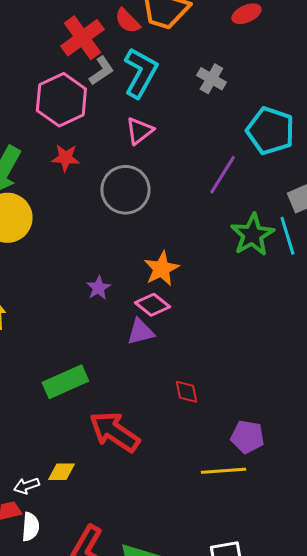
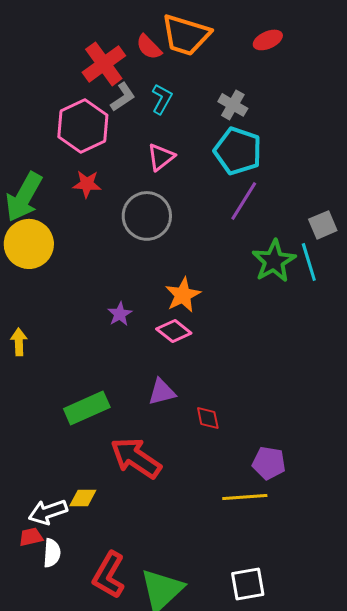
cyan L-shape: (140, 73) -> (162, 99), size x0.6
cyan pentagon: (270, 131) -> (238, 151), moved
purple triangle: (140, 332) -> (162, 392), moved
white arrow: (26, 486) -> (48, 512), size x1.5

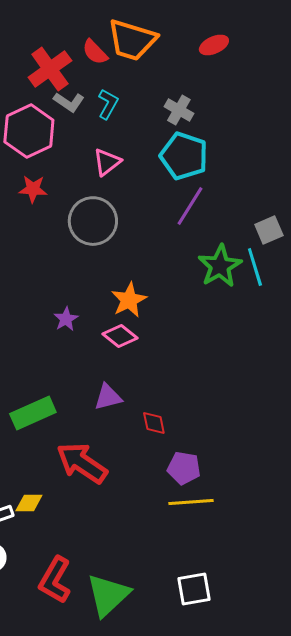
gray L-shape: (123, 97) -> (69, 102), turned 68
purple pentagon: (269, 463) -> (184, 468), moved

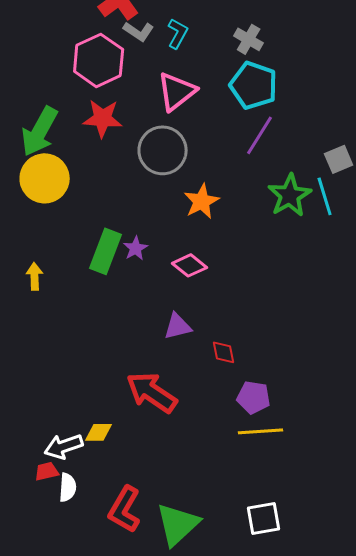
pink triangle: (107, 162) -> (177, 91), size x1.4
red star: (33, 189) -> (103, 118), size x1.4
orange star: (129, 300) -> (202, 201), moved
green rectangle: (33, 413) -> (106, 251), moved, turned -45

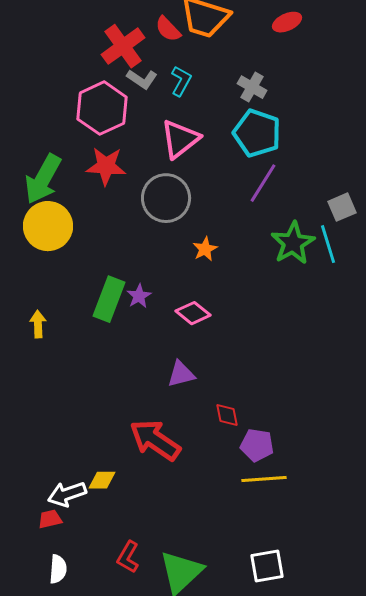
orange star: (202, 201) -> (205, 249), size x0.7
red diamond: (224, 352) -> (227, 415), moved
white semicircle: (68, 487) -> (58, 569), moved
red L-shape: (125, 509) -> (128, 557), size x0.7

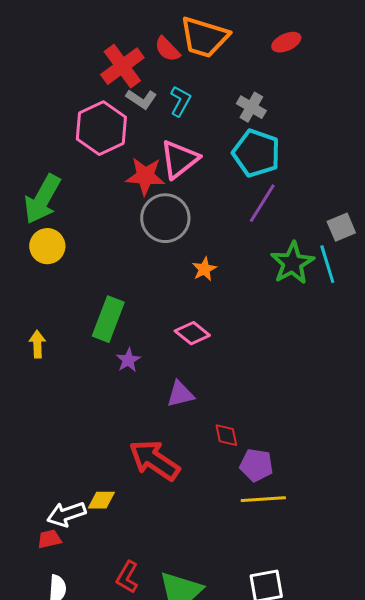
red star: (106, 166) -> (145, 176), moved
yellow circle: (48, 226) -> (47, 246), size x0.7
purple star: (139, 296) -> (128, 360), moved

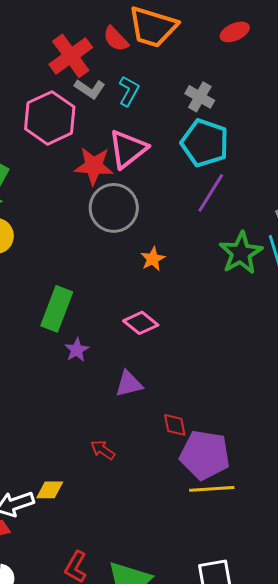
red arrow: (154, 460) -> (103, 450), size x0.5
purple pentagon: (256, 465) -> (205, 455), size x1.5

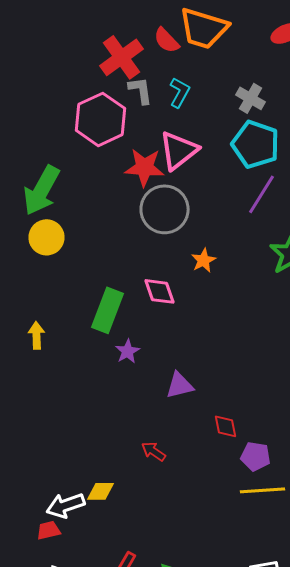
gray L-shape: (90, 89) -> (140, 90), turned -132
pink diamond: (141, 323) -> (160, 291), moved, turned 32
purple pentagon: (205, 455) -> (256, 456), size x0.6

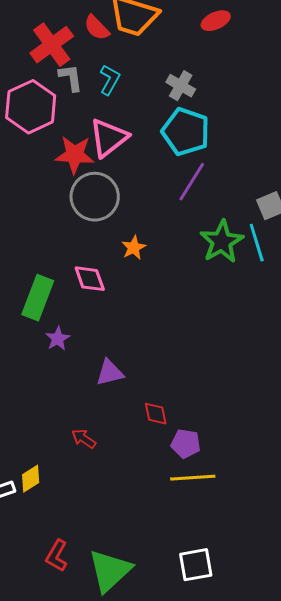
yellow diamond: (100, 491) -> (31, 479), turned -32

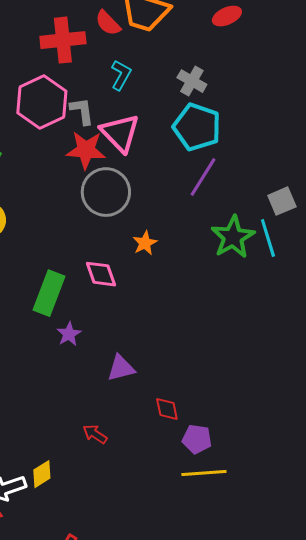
red cross: (52, 45) -> (63, 40), turned 30
gray L-shape: (71, 78) -> (82, 111), moved
pink triangle: (109, 138) -> (120, 133), turned -36

